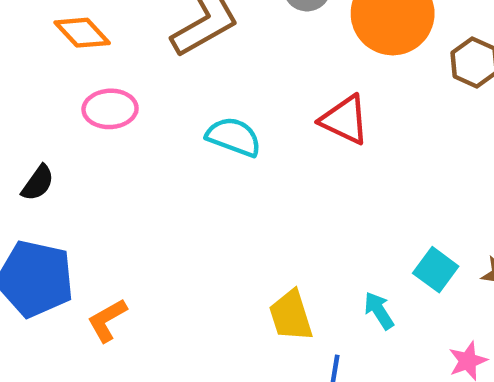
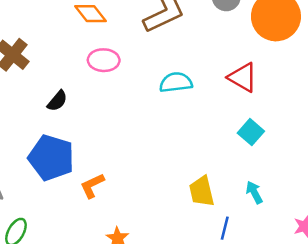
cyan semicircle: (234, 137) -> (176, 82), turned -32
cyan square: (436, 270) -> (251, 132), moved

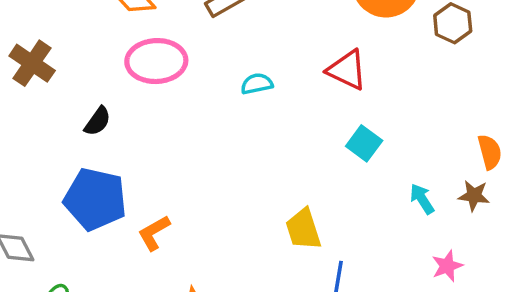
pink ellipse: (104, 60) -> (156, 61), size x1.4
cyan semicircle: (176, 82) -> (257, 84), size x0.7
cyan arrow: (254, 192) -> (422, 199), moved

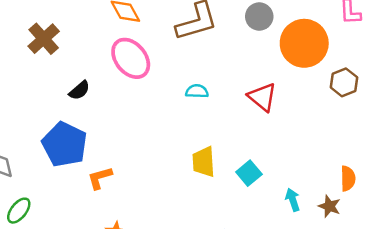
pink ellipse: (156, 61) -> (131, 58), turned 39
cyan square: (364, 143) -> (249, 173), moved
yellow trapezoid: (303, 229) -> (204, 162), moved

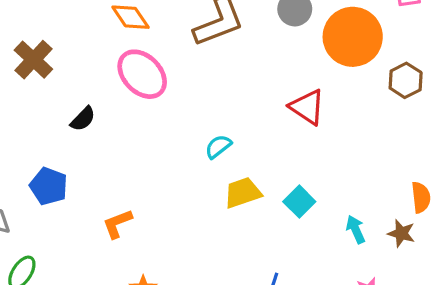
cyan semicircle: (197, 91) -> (218, 147), moved, turned -35
blue pentagon: (65, 144) -> (49, 186), moved, size x0.7
yellow trapezoid: (204, 162) -> (243, 193), turned 80

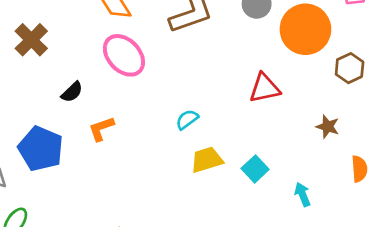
red triangle: (307, 107) -> (265, 88), turned -48
blue pentagon: (49, 186) -> (41, 149), size x1.4
orange L-shape: (117, 224) -> (101, 129), moved
brown star: (401, 233) -> (328, 127), moved

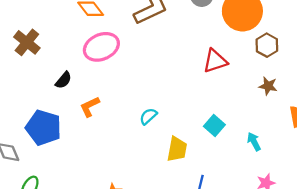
pink ellipse: (124, 55) -> (101, 47), turned -64
brown hexagon: (350, 68) -> (267, 45), moved
cyan semicircle: (187, 119) -> (148, 116), moved
yellow trapezoid: (207, 160) -> (177, 149), moved, turned 124

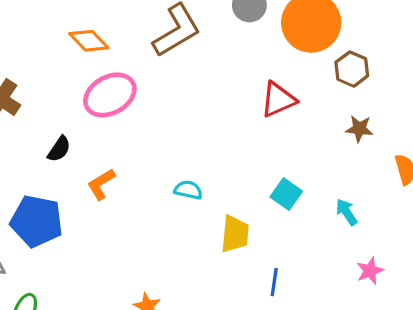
cyan semicircle: (148, 116) -> (188, 190), turned 60

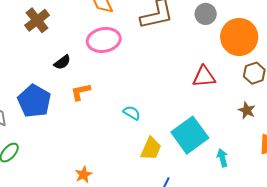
cyan square: (286, 194) -> (190, 135), size x1.8

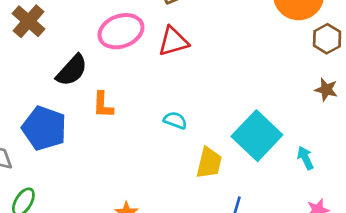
black semicircle: (62, 62) -> (72, 70), size x1.5
red triangle: (204, 77) -> (173, 41), moved
orange L-shape: (81, 92) -> (103, 105), turned -65

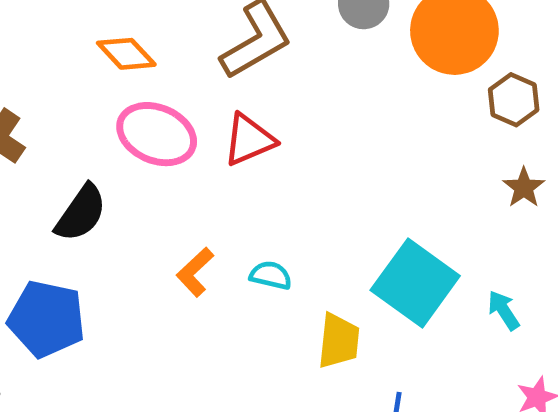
pink ellipse: (121, 31) -> (157, 134), turned 51
brown star: (326, 90) -> (524, 188), turned 30
orange L-shape: (103, 105) -> (195, 272), moved, turned 52

